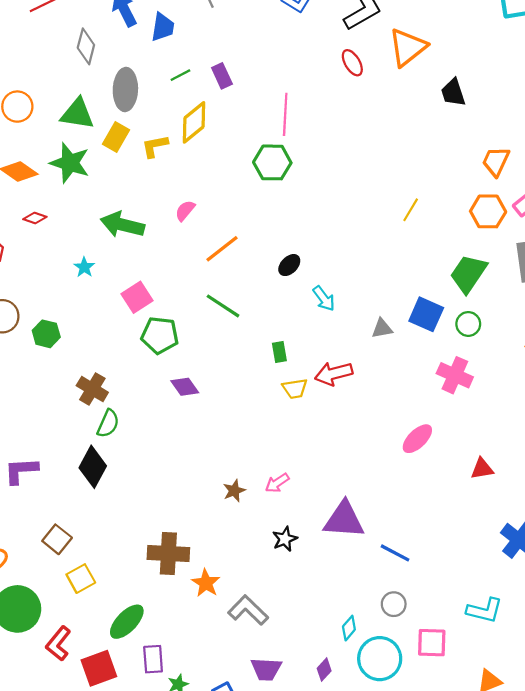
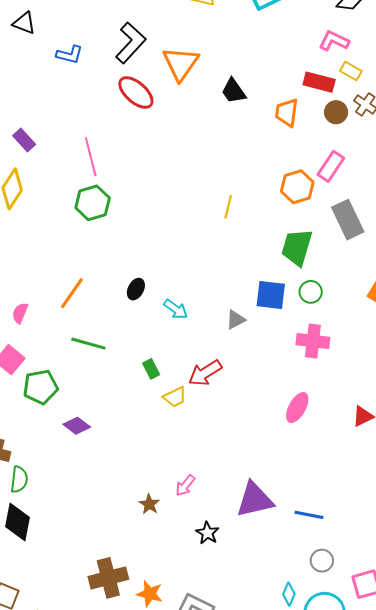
red ellipse: (352, 63) -> (136, 92), size x1.5
orange trapezoid: (496, 161) -> (287, 112), moved
pink semicircle: (185, 211) -> (20, 313), moved

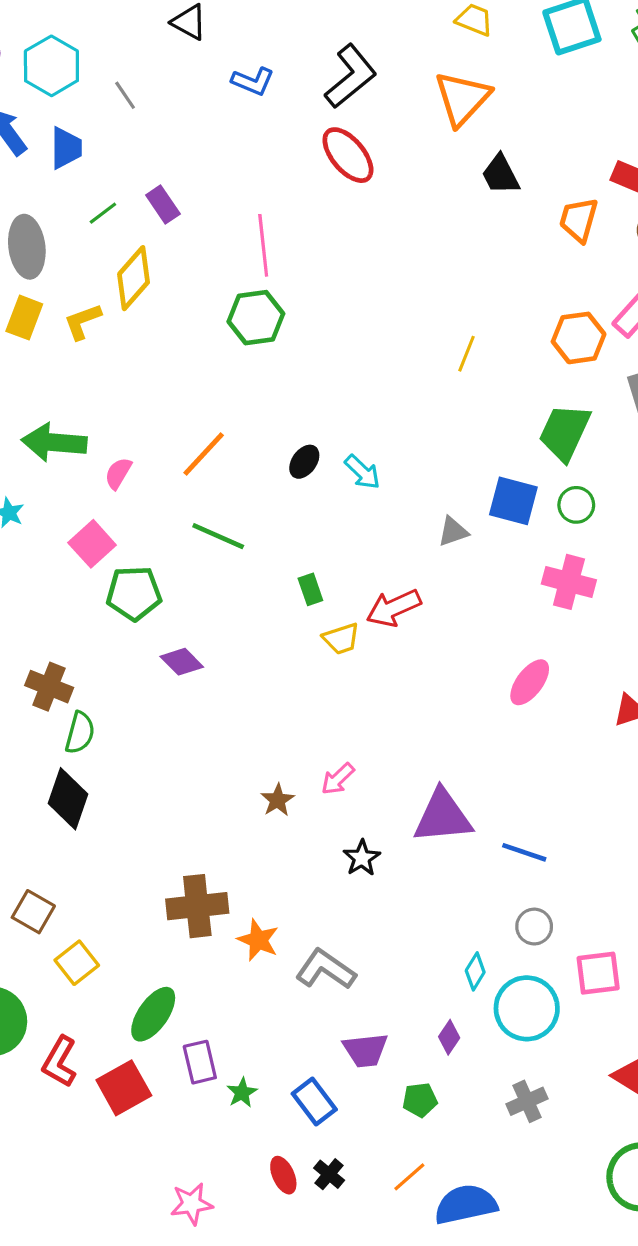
orange triangle: (181, 64) -> (462, 98), moved
cyan arrow: (176, 309) -> (362, 472), moved

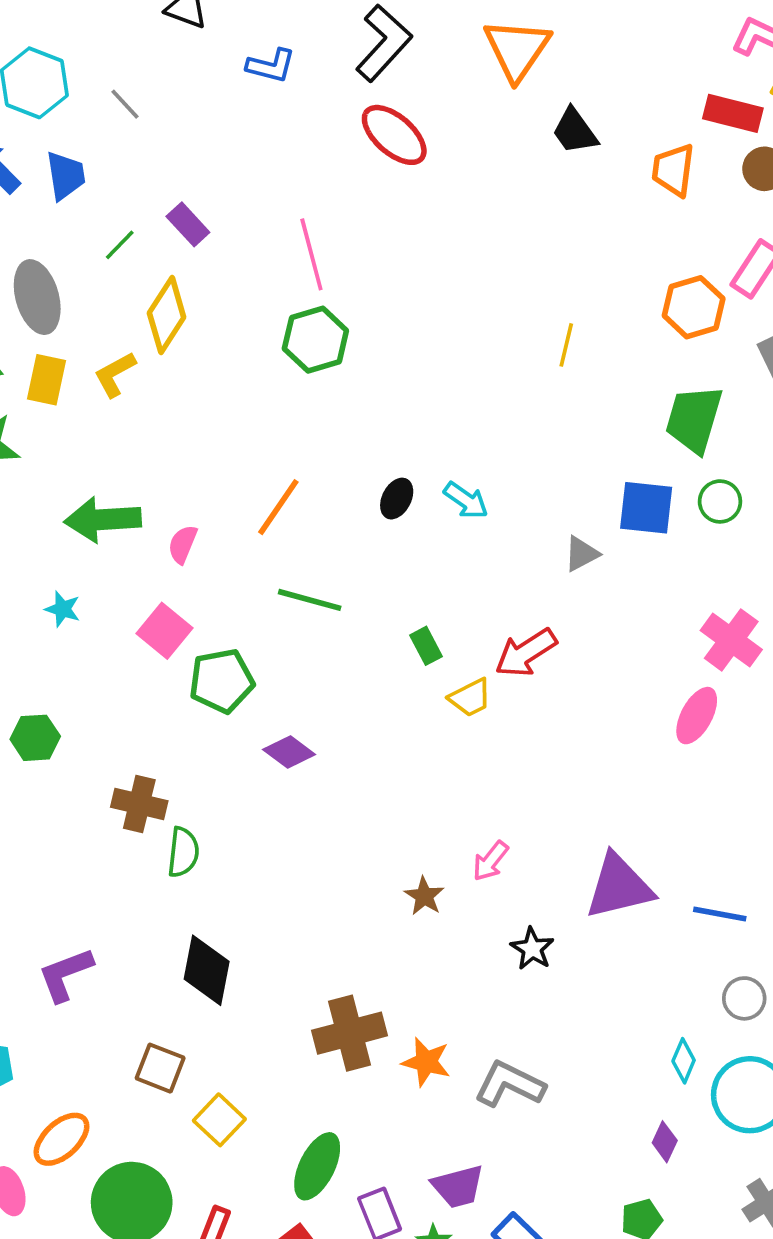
pink cross: (569, 582) -> (731, 640), moved, turned 30
black diamond: (68, 799) -> (207, 970), moved
purple trapezoid: (365, 1050) -> (458, 1186), moved

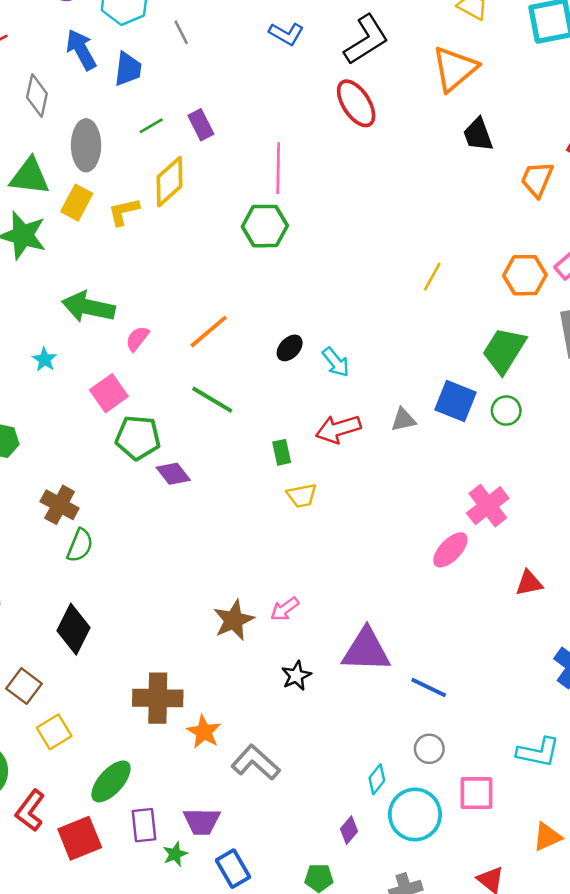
red arrow: (526, 653) -> (338, 429), moved
purple diamond: (289, 752) -> (173, 474), moved
brown star: (424, 896) -> (234, 620), size x1.5

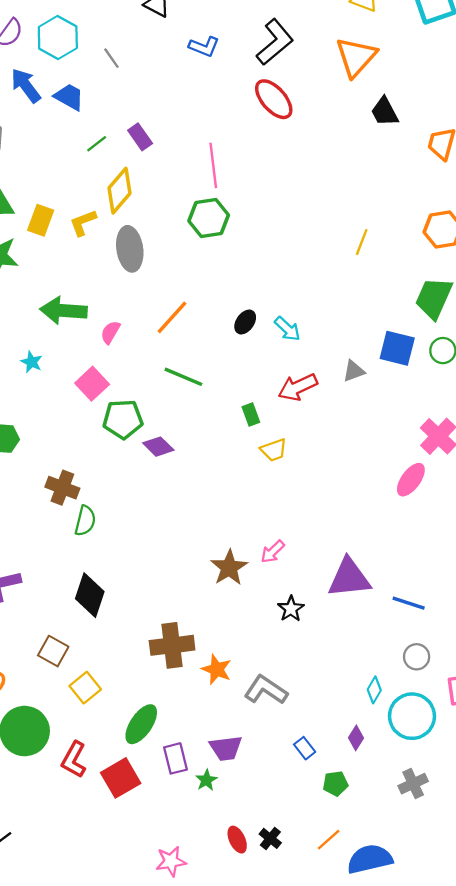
blue trapezoid: (128, 69) -> (69, 97), turned -60
gray ellipse: (86, 145) -> (130, 249), moved
blue rectangle: (233, 869) -> (305, 748), moved, size x0.7

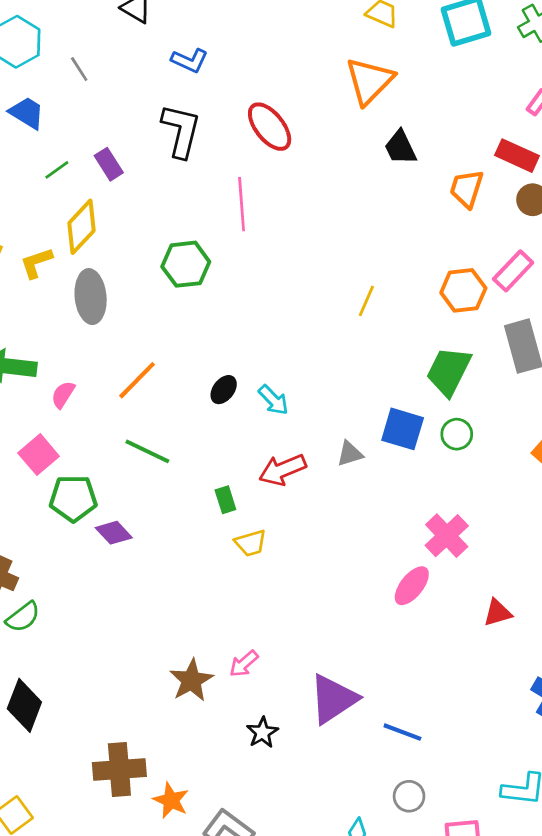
black L-shape: (275, 42) -> (181, 131), moved, turned -39
pink line: (213, 165) -> (242, 204), moved
green semicircle: (85, 521) -> (23, 617), turned 36
purple triangle: (349, 578) -> (333, 699), turned -30

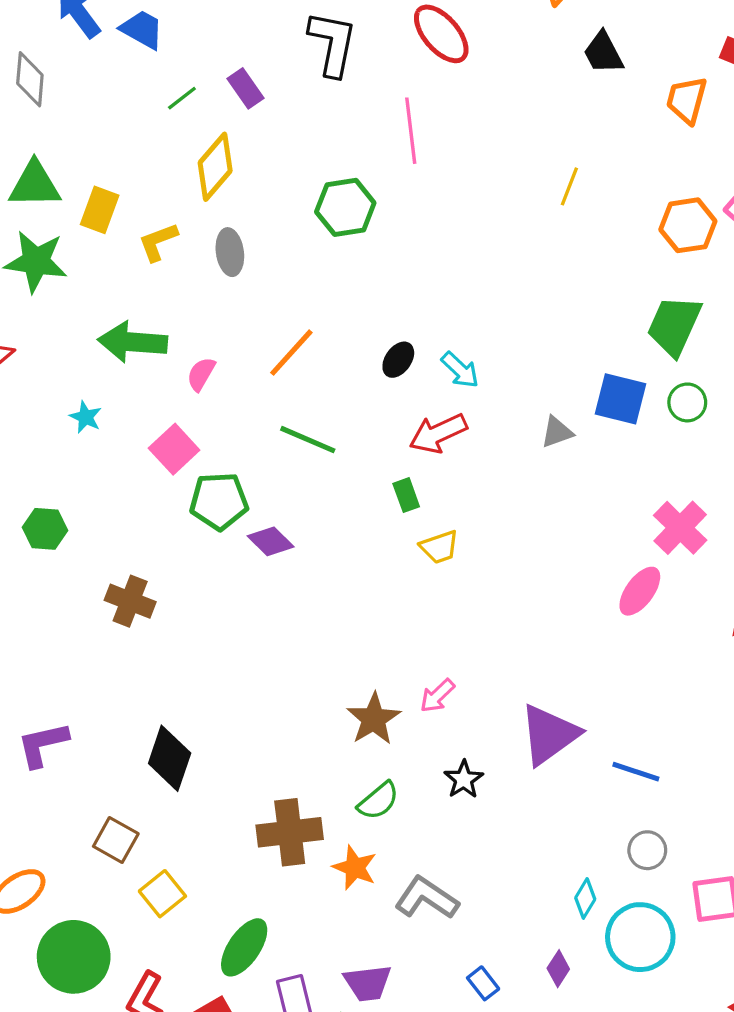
yellow L-shape: (36, 263) -> (158, 242), moved
gray ellipse: (91, 297) -> (230, 252), size x0.7
yellow line: (366, 301) -> (569, 186), moved
red arrow: (283, 470) -> (438, 433), moved
green semicircle: (23, 617) -> (378, 801), moved

